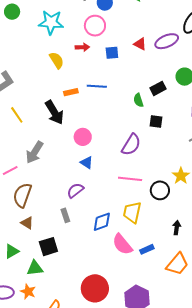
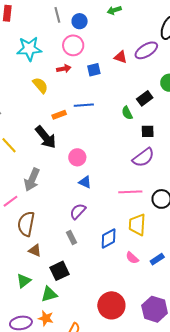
purple semicircle: (131, 145) -> (143, 157), moved, turned 30
pink semicircle: (122, 244) -> (132, 258), size x0.6

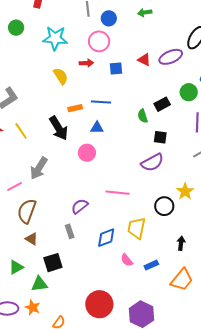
blue triangle: (85, 182) -> (97, 128), moved, turned -32
pink line: (130, 192) -> (118, 193), moved

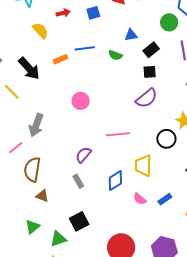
black rectangle: (162, 104) -> (151, 50), moved
green semicircle: (143, 116) -> (115, 55), moved, turned -40
black arrow: (59, 128) -> (29, 68), moved
blue triangle: (97, 128) -> (131, 35), moved
black square: (53, 263) -> (79, 221), moved

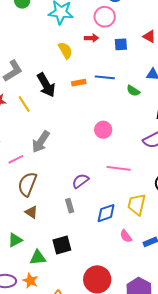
pink circle: (81, 101) -> (103, 130), moved

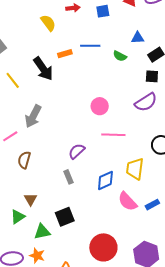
black arrow: (46, 85) -> (43, 69), moved
pink circle: (103, 130) -> (100, 106), moved
brown semicircle: (27, 184) -> (24, 160), size x0.7
brown triangle: (31, 212) -> (31, 199), moved, turned 32
pink semicircle: (126, 236) -> (127, 201), size x1.5

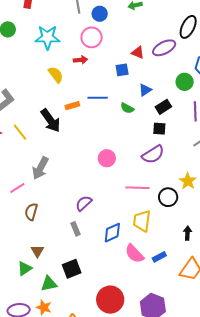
blue square: (103, 11) -> (122, 70), moved
blue triangle: (138, 38) -> (145, 90), turned -32
pink line: (113, 135) -> (137, 188), moved

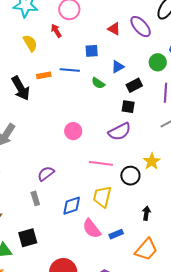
purple ellipse: (164, 48) -> (141, 27), turned 70
red arrow: (80, 60) -> (56, 31), turned -120
blue square: (122, 70) -> (92, 51), moved

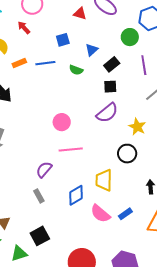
orange rectangle: (44, 75) -> (19, 63), moved
yellow star: (152, 161) -> (137, 127), moved
pink line: (101, 163) -> (71, 150), moved

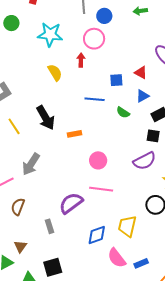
red triangle: (80, 14) -> (141, 73), moved
red arrow: (24, 28) -> (81, 60), turned 32
orange rectangle: (19, 63) -> (75, 134), moved
purple semicircle: (44, 169) -> (71, 203), size x1.4
gray rectangle: (39, 196) -> (49, 226), moved

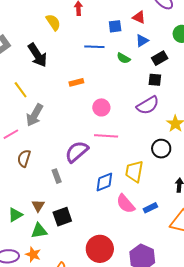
black arrow: (46, 118) -> (37, 55), moved
yellow line: (14, 126) -> (21, 90), moved
brown triangle: (20, 246) -> (38, 206), moved

